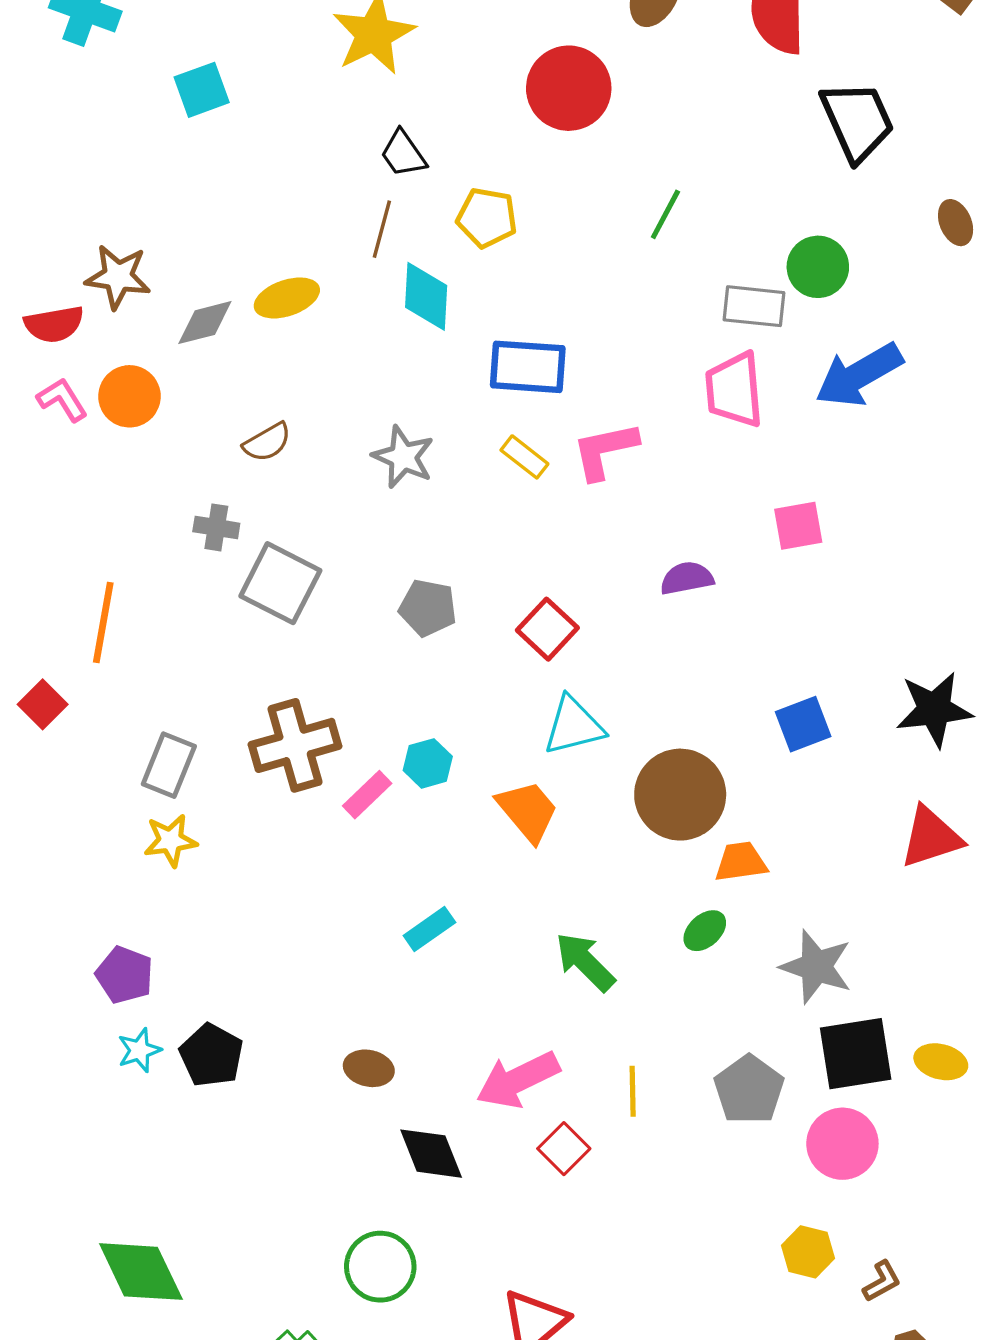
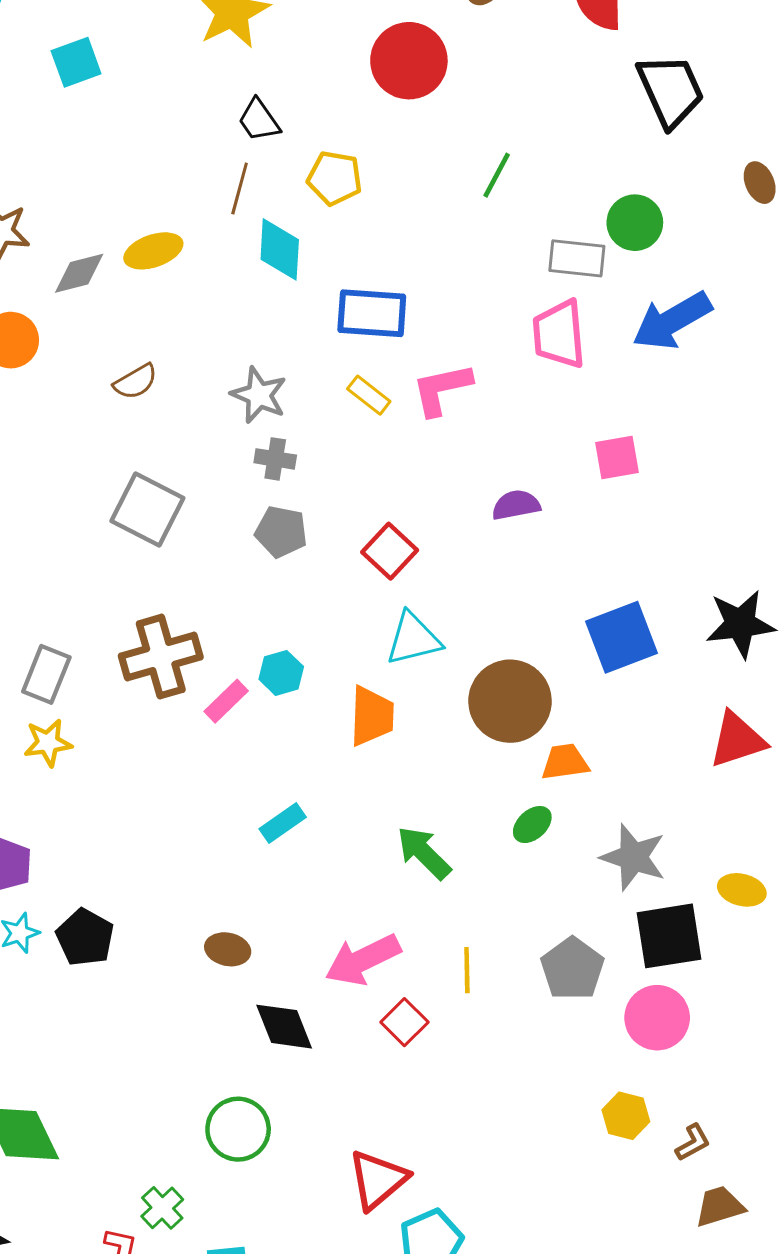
gray cross: (216, 527) -> (275, 459), moved
blue square: (803, 724) -> (621, 637), size x1.4
orange trapezoid: (528, 811) -> (372, 716), turned 42
yellow ellipse: (941, 1062) -> (742, 890), moved

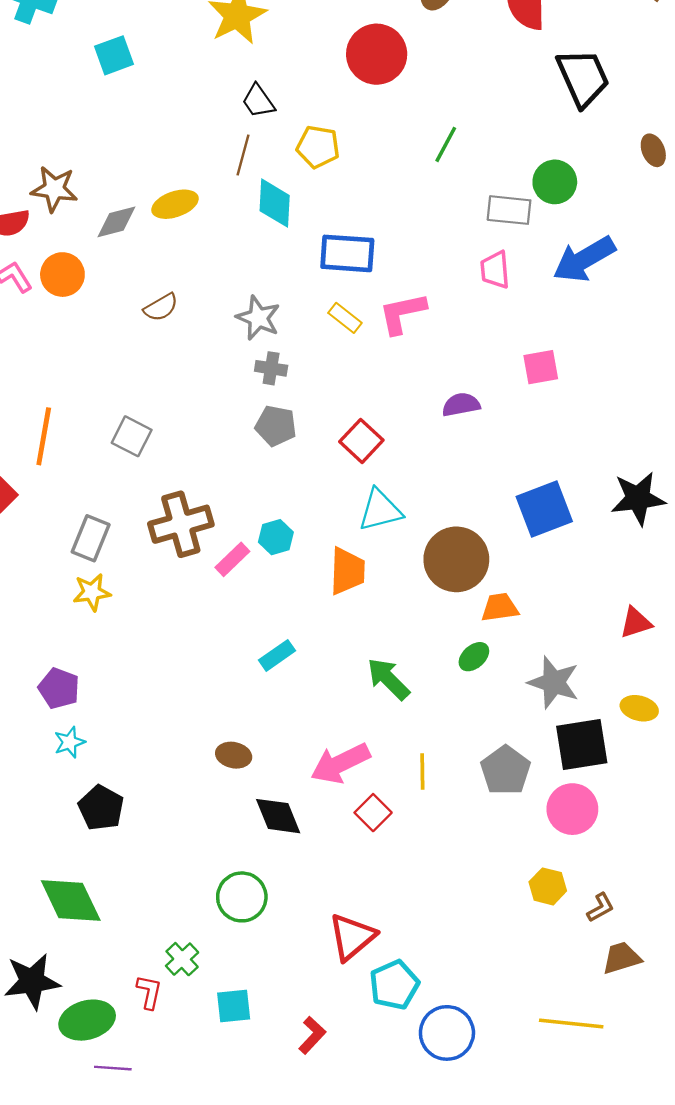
pink trapezoid: (559, 334) -> (495, 270), size x0.7
gray square: (147, 509) -> (132, 436), moved, size x0.7
red triangle: (737, 740) -> (636, 623), moved, size x0.7
black pentagon: (85, 937) -> (101, 808), moved

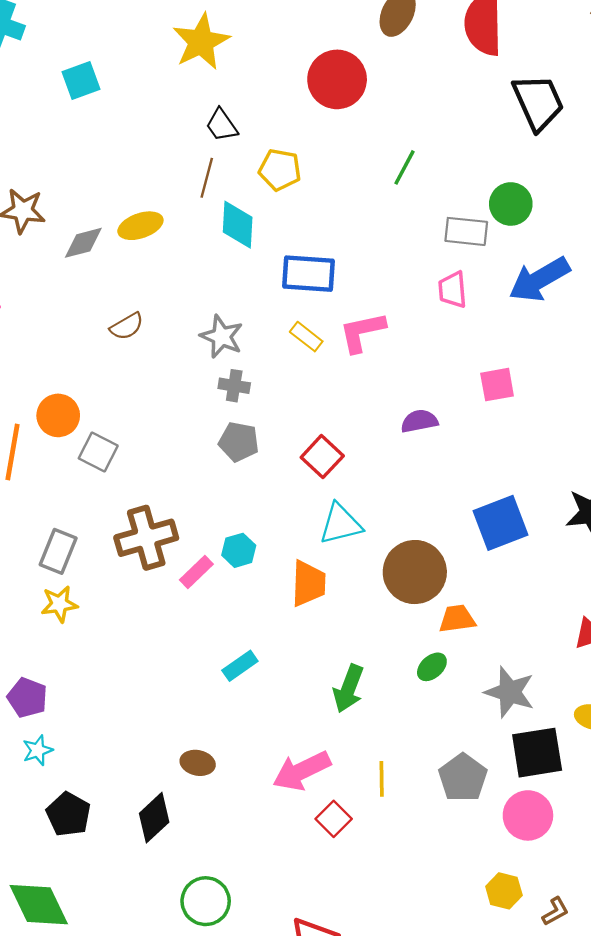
orange circle: (62, 275) -> (58, 415), moved
green arrow: (388, 679) -> (348, 689), turned -114
black diamond: (278, 816) -> (154, 818), moved, turned 69

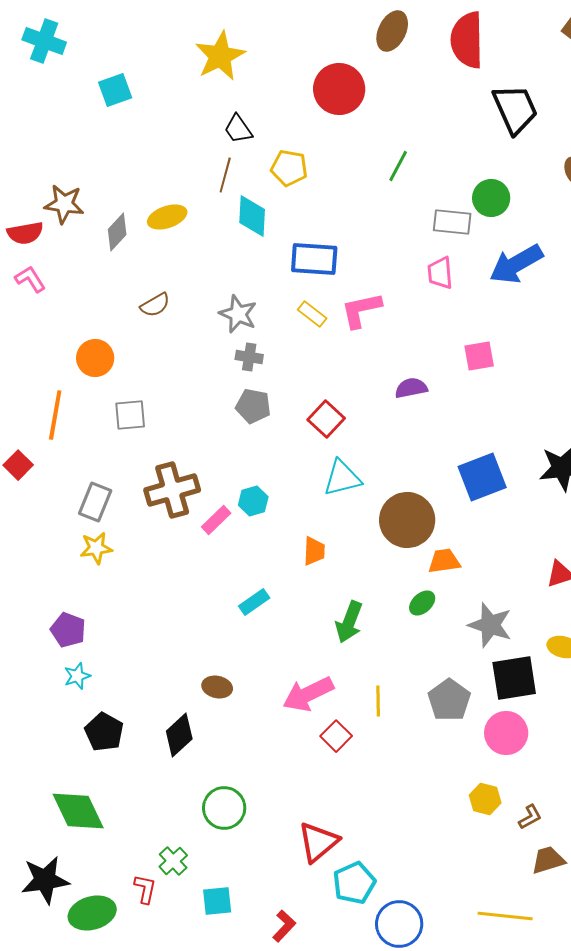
gray diamond: (83, 243) -> (117, 232), turned -33
orange circle: (58, 415) -> (95, 358), moved
gray square: (98, 452) -> (130, 415), turned -32
orange trapezoid: (308, 583) -> (314, 551), moved, size x0.7

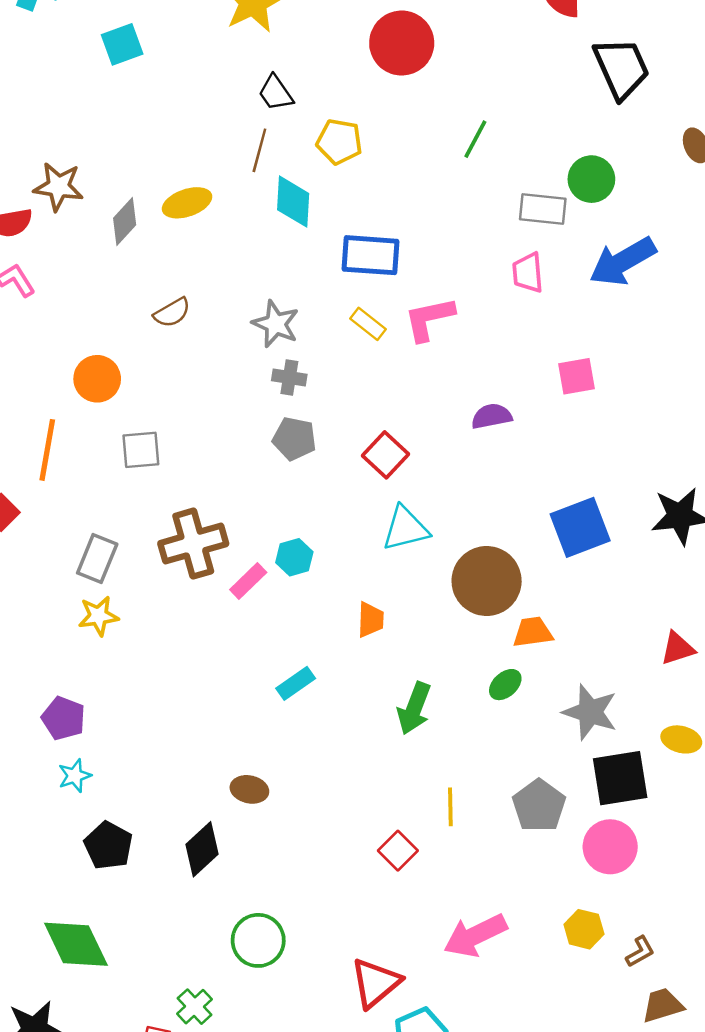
pink arrow: (308, 694) -> (475, 935), moved

